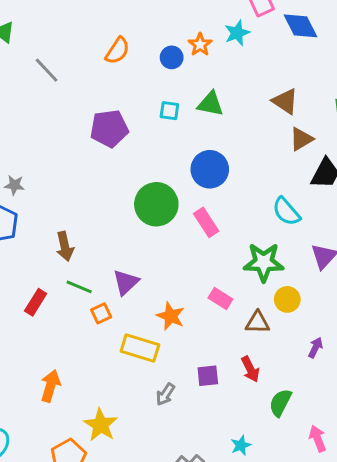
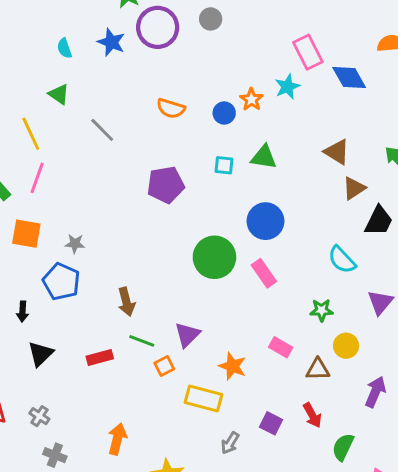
orange semicircle: (117, 51) -> (171, 108), turned 76
green star: (264, 262) -> (322, 310), size x0.6
red rectangle: (36, 302) -> (100, 358), turned 45
purple arrow: (315, 348) -> (375, 392), size x1.5
purple square: (208, 376) -> (271, 423), turned 35

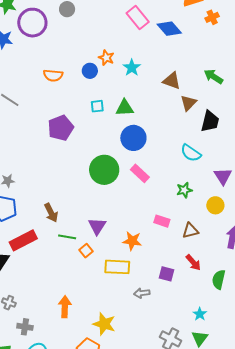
cyan star: (287, 87) -> (132, 68), moved
green triangle: (264, 157) -> (125, 108), moved
yellow circle: (346, 346) -> (215, 205), moved
red rectangle: (100, 358) -> (23, 240), moved, size x1.5
gray arrow: (230, 443) -> (142, 293), turned 63

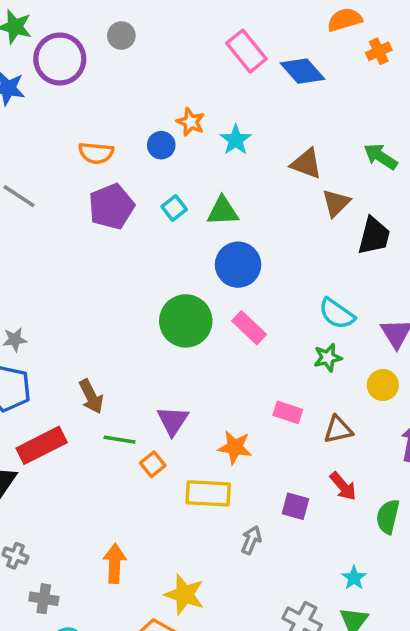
cyan square: (97, 106) -> (174, 208), turned -32
purple pentagon: (61, 128) -> (111, 206), moved
cyan semicircle: (191, 153) -> (337, 314), moved
gray arrow: (142, 293) -> (251, 540), turned 119

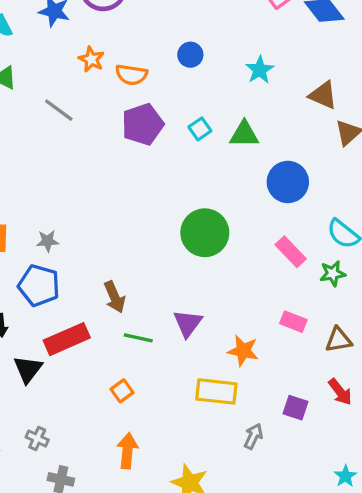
orange star: (191, 122) -> (91, 59), moved
blue circle: (161, 145) -> (190, 55), moved
blue circle: (238, 265) -> (288, 182), moved
pink rectangle: (249, 328) -> (291, 252), moved
orange square: (153, 464) -> (122, 391), moved

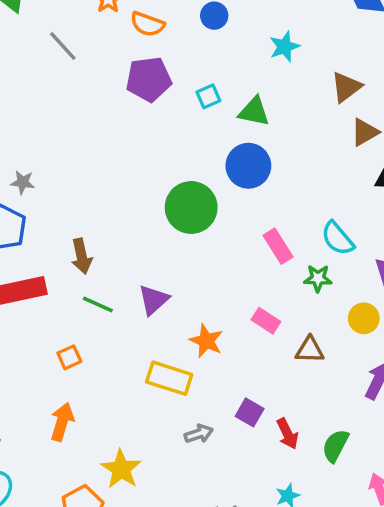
brown triangle: (323, 95) -> (346, 87), turned 48
blue circle: (288, 182) -> (248, 166), moved
red arrow: (340, 392) -> (287, 434), moved
gray arrow: (253, 436) -> (199, 434), turned 35

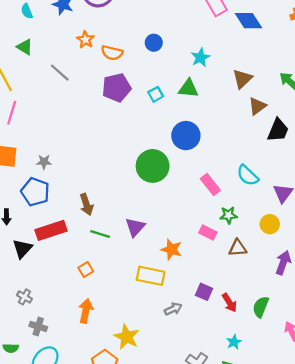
green triangle: (254, 112) -> (188, 89), moved
green star: (318, 278) -> (229, 215), moved

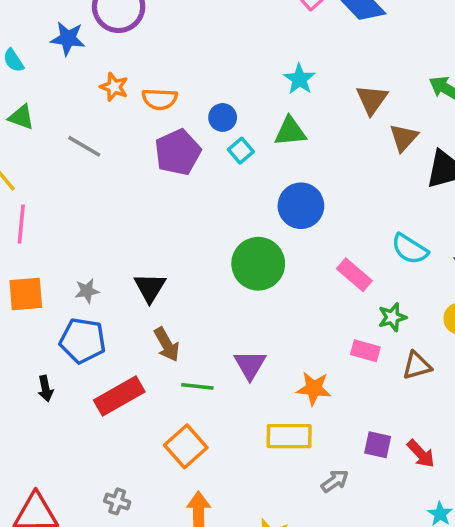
blue circle: (154, 43) -> (223, 117), moved
black triangle: (22, 249) -> (150, 287), moved
orange square: (86, 269) -> (186, 446), size x1.6
gray cross: (24, 297) -> (117, 501), moved

